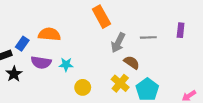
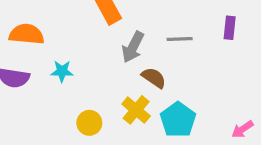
cyan star: (66, 65) -> (62, 71), moved
yellow circle: (83, 87) -> (89, 123), moved

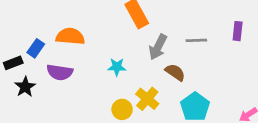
cyan star: (62, 71) -> (117, 67), moved
yellow cross: (136, 110) -> (147, 99), moved

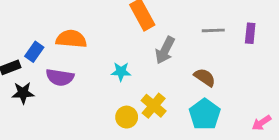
gray line: (196, 40) -> (213, 30), moved
brown semicircle: (175, 72) -> (205, 77), moved
black star: (25, 87) -> (23, 93), turned 30

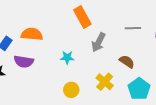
yellow cross: (154, 106) -> (105, 82), moved
cyan pentagon: (205, 114) -> (139, 89), moved

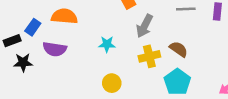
yellow cross: (105, 82) -> (149, 56), moved, turned 36
cyan pentagon: (139, 89) -> (177, 82), moved

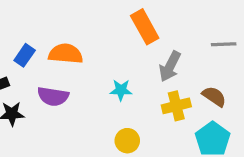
blue rectangle: (33, 27) -> (25, 55), moved

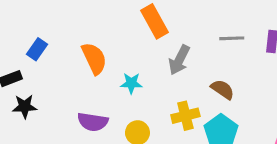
orange semicircle: (66, 54) -> (94, 58), moved, turned 60
purple semicircle: (53, 96) -> (93, 122), moved
yellow cross: (176, 106) -> (185, 116), moved

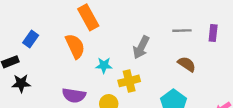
orange rectangle: (155, 21) -> (88, 17), moved
brown semicircle: (223, 89) -> (187, 64), moved
yellow cross: (185, 116) -> (129, 81), moved

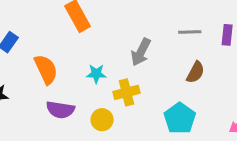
orange semicircle: (75, 46) -> (46, 69), moved
brown semicircle: (187, 64) -> (195, 72), turned 84

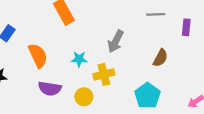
gray line: (190, 32) -> (156, 14), moved

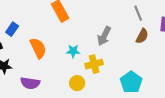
gray line: (156, 14) -> (138, 13), turned 70
brown semicircle: (160, 58) -> (142, 36), moved
purple semicircle: (50, 89) -> (30, 83), moved

